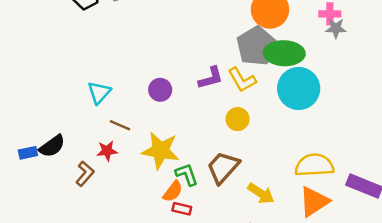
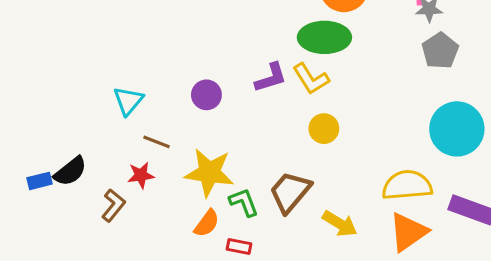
gray pentagon: (256, 46) -> (440, 51), moved, size x0.7
green ellipse: (284, 53) -> (324, 37), moved
cyan circle: (299, 88) -> (457, 129), moved
yellow circle: (238, 119) -> (324, 129), moved
orange semicircle: (173, 191) -> (207, 223), moved

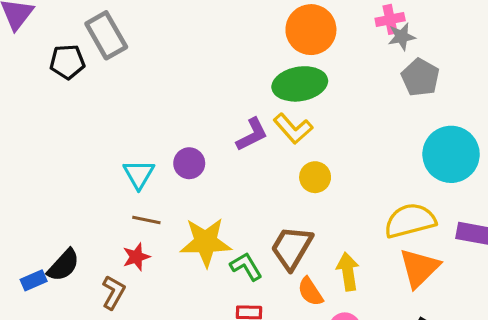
cyan triangle: (128, 101) -> (139, 174), moved
orange semicircle: (207, 223) -> (310, 292), moved, turned 120
yellow arrow: (340, 224) -> (348, 272), turned -120

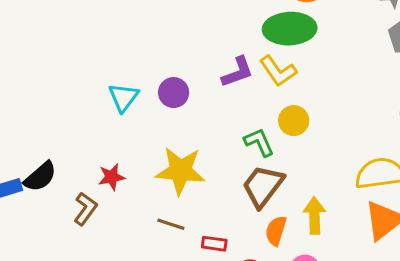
brown line: (146, 220) -> (171, 224), moved
green L-shape: (246, 266) -> (259, 142), moved
orange semicircle: (310, 292) -> (276, 231), turned 44

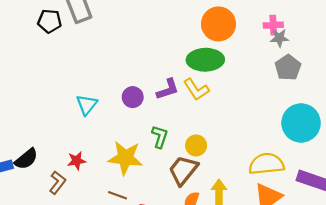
purple circle: (174, 93) -> (133, 97), moved
yellow circle: (294, 121) -> (196, 145), moved
green L-shape: (259, 142) -> (160, 137), moved, turned 40

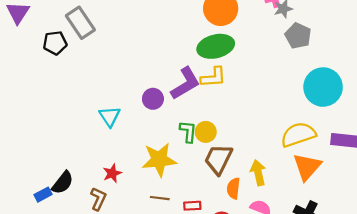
purple L-shape: (168, 89) -> (185, 83), size x1.4
yellow L-shape: (196, 89) -> (213, 77), turned -48
yellow circle: (196, 145) -> (206, 132), moved

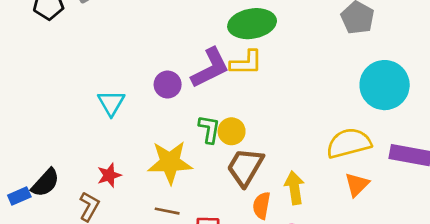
orange triangle: (307, 167) -> (357, 185), size x0.7

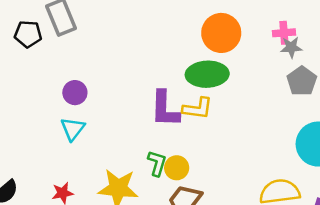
purple L-shape: (210, 68) -> (165, 109), turned 111
purple circle: (168, 85) -> (75, 93), moved

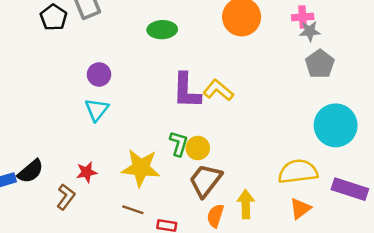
black pentagon: (28, 34) -> (54, 17), turned 30
green ellipse: (207, 74) -> (162, 30), moved, size x0.7
yellow L-shape: (198, 108) -> (218, 90), turned -148

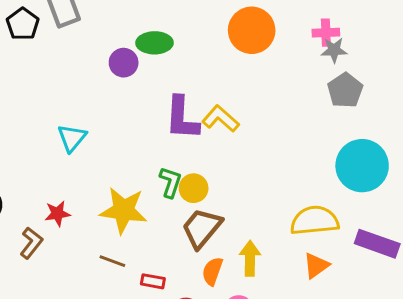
purple circle: (99, 74) -> (124, 63), moved

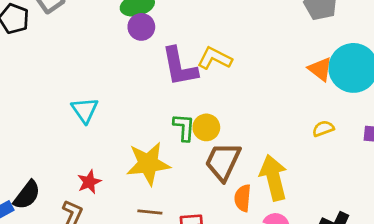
purple circle: (124, 63) -> (141, 27), moved
yellow semicircle: (315, 221) -> (323, 129), size x0.5
yellow arrow: (250, 258) -> (274, 178), size x1.4
orange triangle: (316, 266) -> (320, 69), moved, turned -32

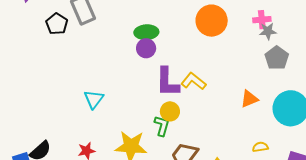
orange triangle: (320, 69) -> (249, 99), moved, turned 48
yellow circle: (206, 127) -> (170, 111), moved

